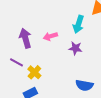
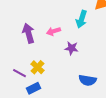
purple star: (75, 48) -> (72, 48), moved
purple line: (16, 62) -> (20, 73), moved

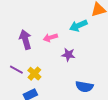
cyan arrow: (82, 19) -> (78, 26), turned 48
purple line: (20, 73) -> (16, 70), moved

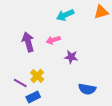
cyan arrow: (78, 26) -> (65, 15), moved
purple line: (16, 70) -> (20, 83), moved

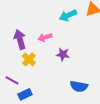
cyan arrow: (65, 15) -> (68, 15), moved
yellow cross: (37, 76) -> (29, 59), moved

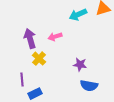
purple star: (63, 54) -> (80, 65), moved
purple line: (12, 80) -> (22, 80), turned 56

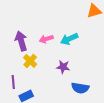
cyan arrow: (78, 15) -> (69, 39), moved
purple star: (80, 65) -> (63, 67), moved

